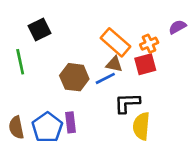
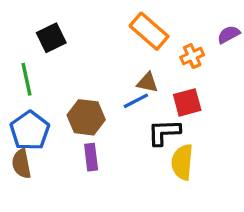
orange rectangle: (116, 42) -> (149, 31), moved
red square: (145, 64) -> (187, 102), moved
brown hexagon: (74, 77) -> (86, 117), moved
blue pentagon: (47, 127) -> (30, 131), moved

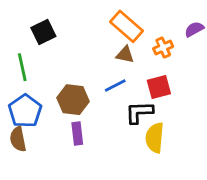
brown triangle: (147, 83) -> (125, 55), moved

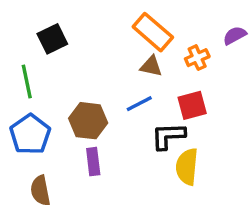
brown semicircle: (18, 139) -> (40, 191), moved

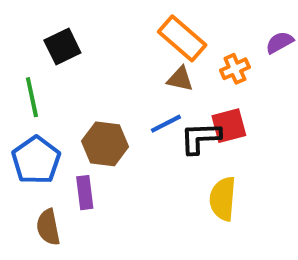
black L-shape: (168, 136) -> (200, 138), moved
purple rectangle: (93, 162) -> (85, 193), moved

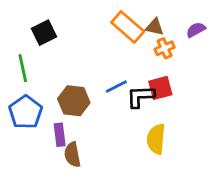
brown triangle: (180, 79) -> (155, 27), moved
brown semicircle: (48, 227) -> (72, 155), moved

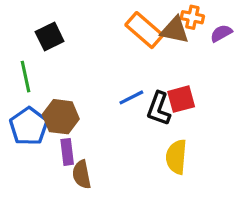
brown triangle: (155, 27) -> (175, 30), size x1.4
orange cross: (165, 48) -> (192, 17), moved, turned 36
black L-shape: (140, 96) -> (159, 109), turned -68
brown hexagon: (74, 101) -> (61, 117), moved

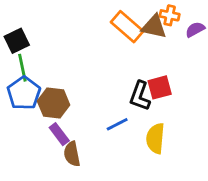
black square: (50, 36) -> (17, 41), moved
blue line: (131, 97) -> (117, 124), moved
blue pentagon: (29, 126) -> (24, 93), moved
purple rectangle: (67, 152) -> (59, 134), turned -30

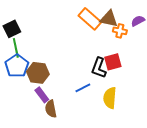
orange cross: (170, 15) -> (120, 31), moved

